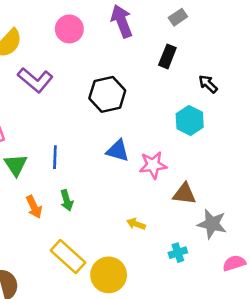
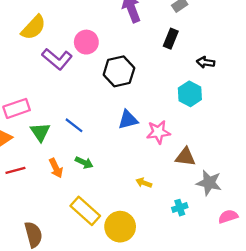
pink circle: (69, 29) -> (86, 42), moved
black arrow: (208, 84) -> (206, 62), turned -36
blue triangle: (118, 151) -> (128, 120), turned -30
blue line: (55, 157) -> (74, 125), turned -54
green arrow: (67, 200) -> (84, 162), turned -48

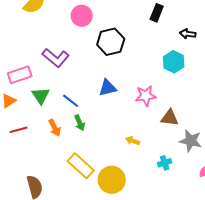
purple L-shape: (57, 59) -> (56, 58), moved
blue triangle: (128, 120) -> (108, 88), moved
blue line: (74, 125) -> (71, 101), moved
green arrow: (84, 162) -> (80, 123), turned 42

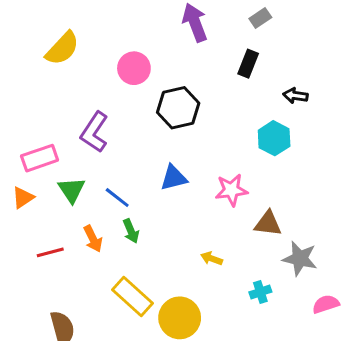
purple L-shape: (56, 58) -> (94, 132), turned 84
red line: (19, 130) -> (50, 252), moved

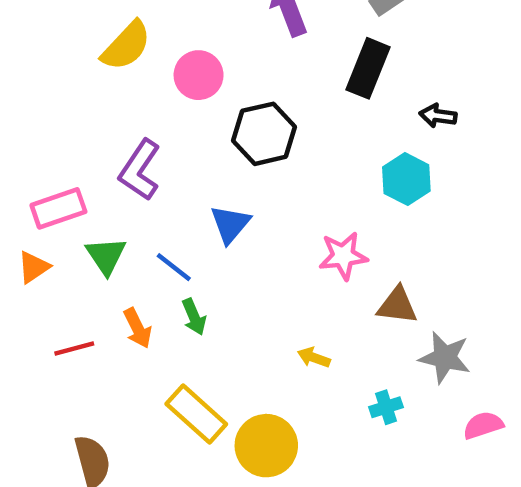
yellow semicircle: (62, 48) -> (126, 46), moved
black rectangle: (248, 64) -> (368, 68), size x1.4
blue triangle: (174, 178) -> (230, 224), moved, turned -36

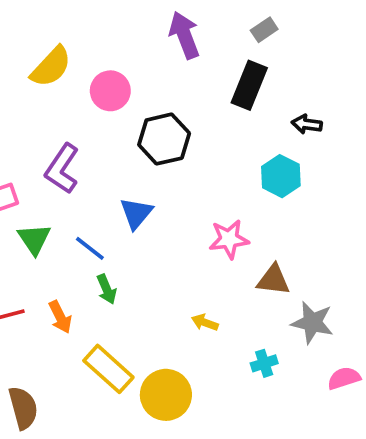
orange arrow: (138, 328) -> (60, 317), moved

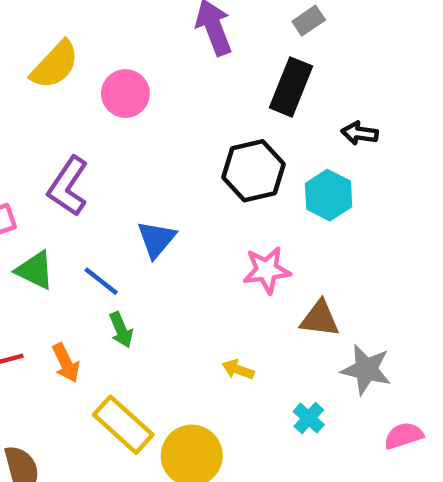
black hexagon: (164, 139) -> (254, 171), moved
green triangle: (34, 239) -> (35, 270), turned -30
cyan cross: (264, 363) -> (309, 418), turned -30

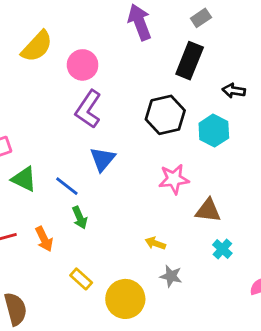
purple L-shape: (68, 186) -> (88, 109), moved
gray star: (366, 369) -> (171, 276), moved, size x0.7
cyan cross: (309, 418) -> (222, 249), moved
yellow rectangle: (123, 425) -> (81, 279), size x0.6

